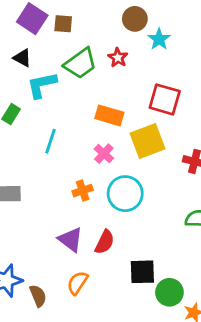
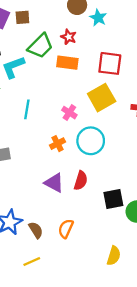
orange rectangle: (109, 115) -> (67, 63), moved
orange semicircle: (77, 283) -> (66, 229), moved

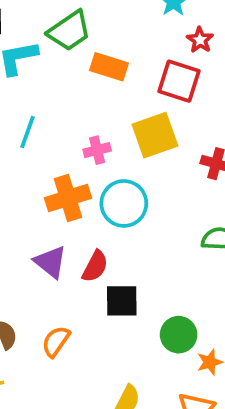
red star: (69, 37) -> (200, 40), moved
pink cross: (69, 113) -> (97, 150), turned 32
orange cross: (58, 144) -> (68, 198), size x1.6
black square: (113, 199) -> (122, 301), moved

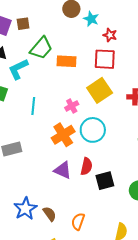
orange semicircle: (56, 341) -> (78, 221), moved

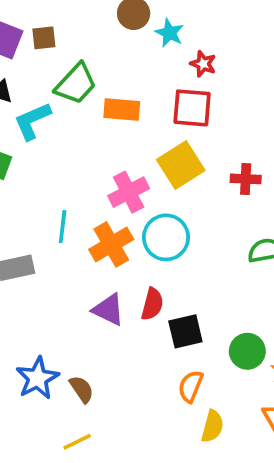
cyan line: (33, 106) -> (63, 227), moved
pink cross: (72, 106) -> (129, 192), size x1.5
orange semicircle: (78, 221) -> (191, 386), moved

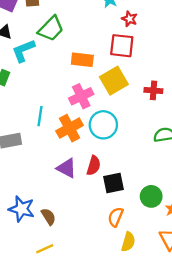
orange rectangle: (122, 109) -> (82, 60), moved
blue star: (37, 378) -> (22, 209), turned -30

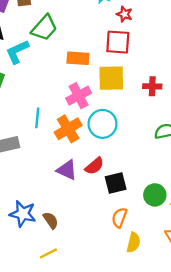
yellow square: (114, 81) -> (111, 78), turned 32
red semicircle: (94, 166) -> (94, 166), turned 36

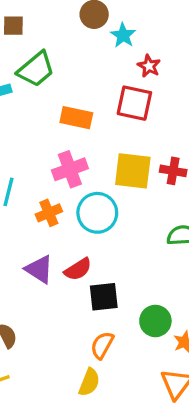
yellow square: (111, 78) -> (133, 171), moved
orange cross: (68, 129) -> (49, 213), size x0.7
yellow semicircle: (133, 243) -> (89, 382), moved

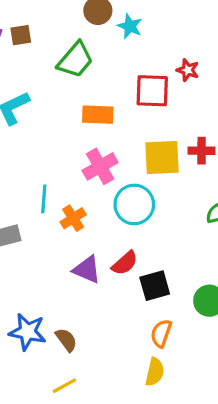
red star: (149, 66) -> (188, 70), moved
green trapezoid: (36, 69) -> (75, 60), moved
orange cross: (49, 213) -> (73, 218), moved

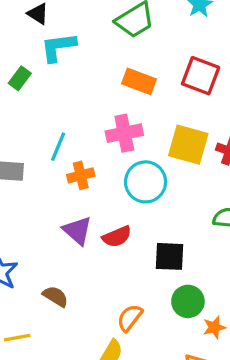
black square: (155, 286) -> (170, 256), moved
brown semicircle: (66, 340) -> (55, 296), moved, turned -40

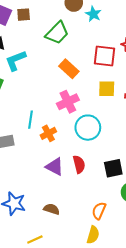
orange rectangle: (139, 81) -> (69, 69), turned 36
yellow square: (188, 145) -> (107, 89), moved, size x0.7
red semicircle: (117, 237) -> (79, 164), turned -66

